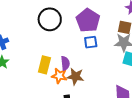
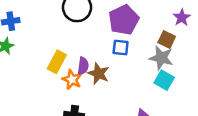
brown star: (75, 76) -> (99, 74), moved

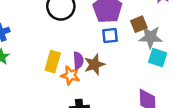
brown square: (167, 39) -> (139, 24), moved, turned -35
brown star: (99, 74) -> (94, 64), turned -30

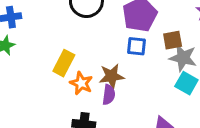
purple semicircle: (78, 60) -> (109, 95), moved

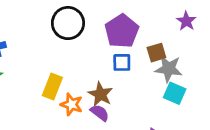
brown star: (112, 76) -> (100, 94), turned -30
purple semicircle: (109, 95) -> (100, 113), turned -54

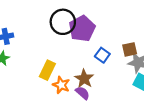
purple pentagon: (122, 31) -> (82, 28), moved
blue square: (122, 62) -> (102, 55), turned 32

